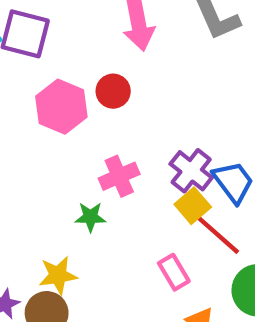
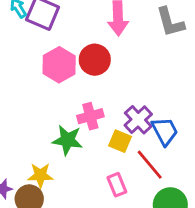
red circle: (113, 91) -> (95, 60), size x1.4
yellow square: (193, 206) -> (120, 141), moved, turned -35
green star: (90, 217) -> (67, 140), size x1.5

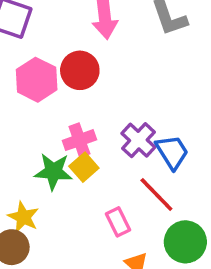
yellow square: (120, 141) -> (84, 167), moved, turned 30
yellow star: (40, 175) -> (23, 217), turned 30

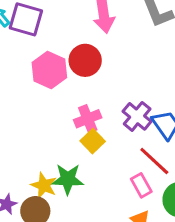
green star: (53, 172) -> (68, 179), moved
pink rectangle: (118, 222) -> (141, 185), moved

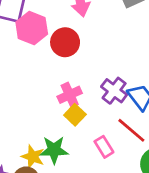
pink hexagon: (49, 70) -> (32, 28), moved
pink rectangle: (141, 185) -> (104, 147), moved

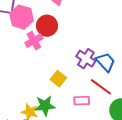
pink cross: (70, 95) -> (34, 41), moved
pink rectangle: (104, 147) -> (82, 101), turned -56

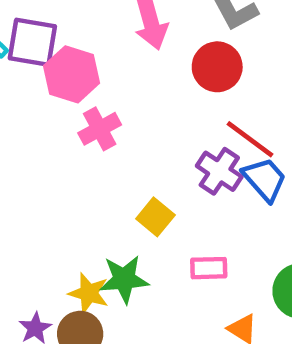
red circle: (47, 26) -> (217, 67), moved
red line: (101, 87) -> (250, 139), moved

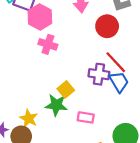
pink cross: (100, 129) -> (48, 44), turned 36
purple cross: (219, 171) -> (99, 74), turned -36
green star: (124, 279) -> (56, 105), moved

